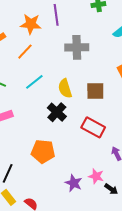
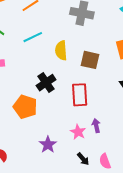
black cross: (57, 112) -> (46, 83), moved
red rectangle: (93, 127) -> (80, 95), turned 45
pink star: (96, 176) -> (78, 132), moved

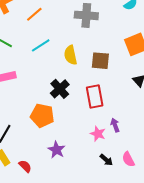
purple star: (48, 145) -> (56, 150), moved

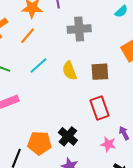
black cross: (60, 89) -> (68, 136), moved
orange pentagon: (42, 116) -> (40, 143), moved

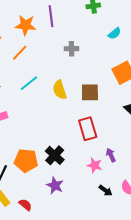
gray cross: (79, 29) -> (72, 49), size x0.6

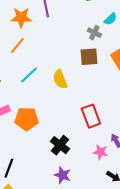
gray cross: (72, 49) -> (94, 33), moved, turned 32
brown square: (90, 92) -> (89, 57), moved
orange pentagon: (26, 161) -> (27, 119), moved

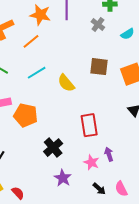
gray cross: (94, 33) -> (98, 25), moved
yellow semicircle: (60, 79) -> (66, 83), turned -30
purple star: (63, 175) -> (63, 178), moved

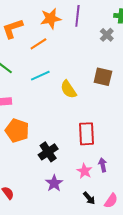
orange star: (40, 15) -> (51, 19), turned -30
orange pentagon: (26, 115) -> (17, 131), moved
pink semicircle: (121, 189) -> (111, 201), turned -126

